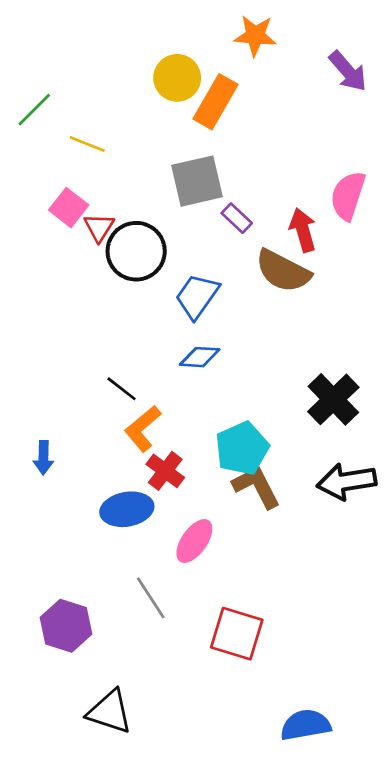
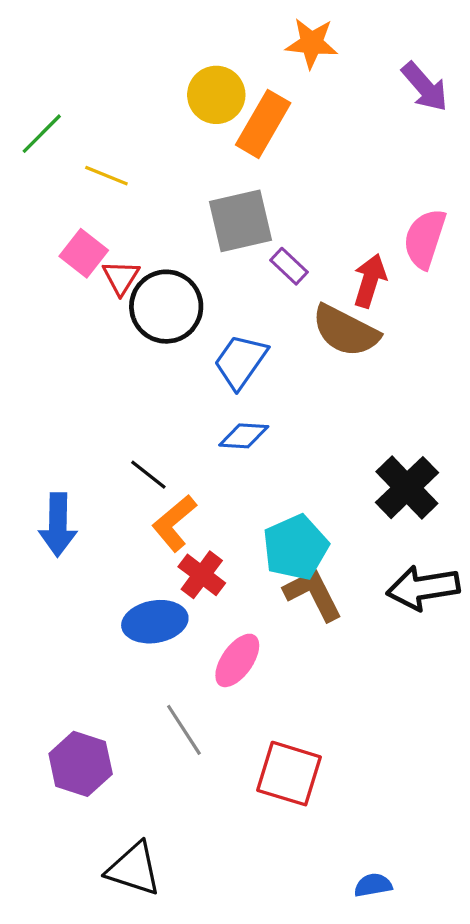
red arrow: (303, 230) -> (370, 281), turned 33
blue arrow: (44, 458) -> (58, 525), moved, size x1.5
blue semicircle: (306, 725) -> (373, 885), size x0.6

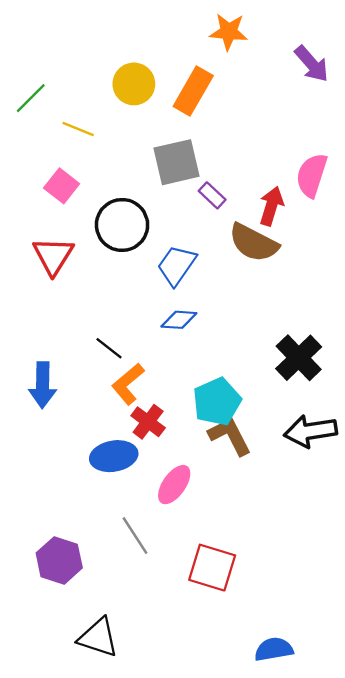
yellow circle: (216, 95) -> (134, 84), moved
red triangle: (121, 277) -> (53, 256), moved, size x1.5
blue semicircle: (373, 885) -> (274, 649), size x1.4

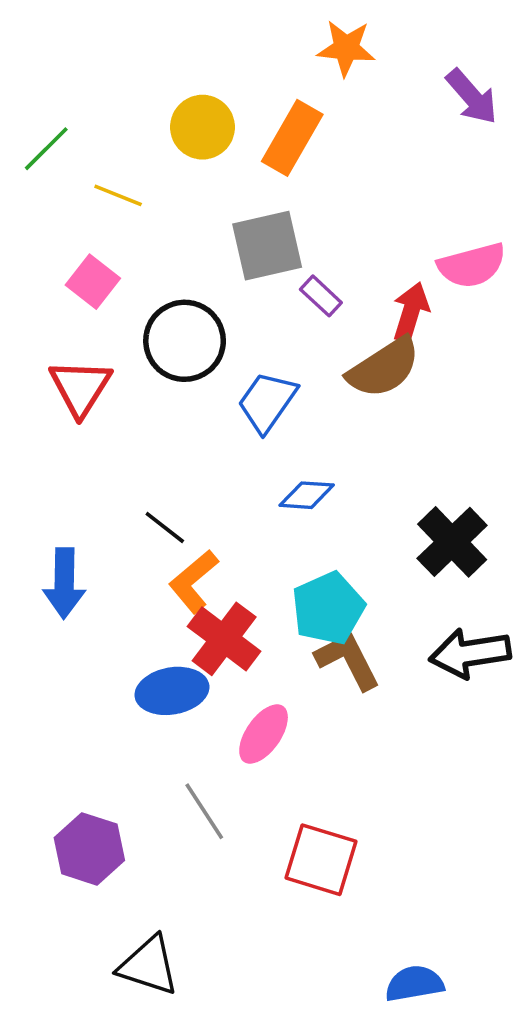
pink semicircle: (312, 175) -> (472, 265), turned -123
brown semicircle: (254, 243) -> (384, 368), turned -60
blue diamond: (179, 320) -> (307, 495), moved
red cross: (148, 422) -> (224, 639), size x1.4

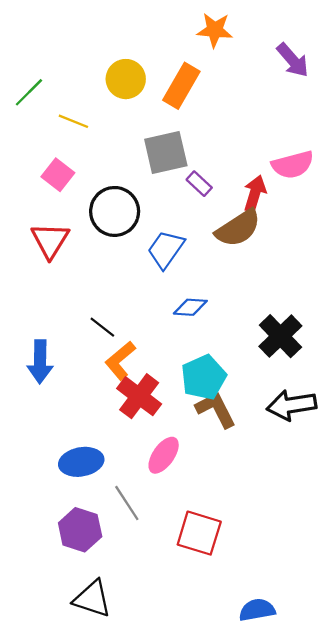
blue ellipse: (172, 691) -> (81, 462), moved
purple hexagon: (89, 849) -> (80, 530), moved

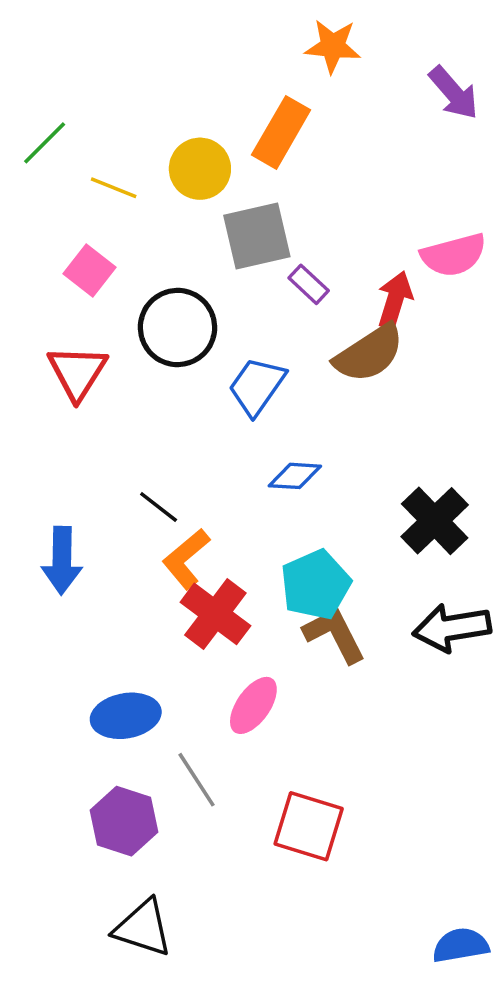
yellow circle: (126, 79) -> (200, 169), moved
blue semicircle: (257, 610) -> (461, 945), moved

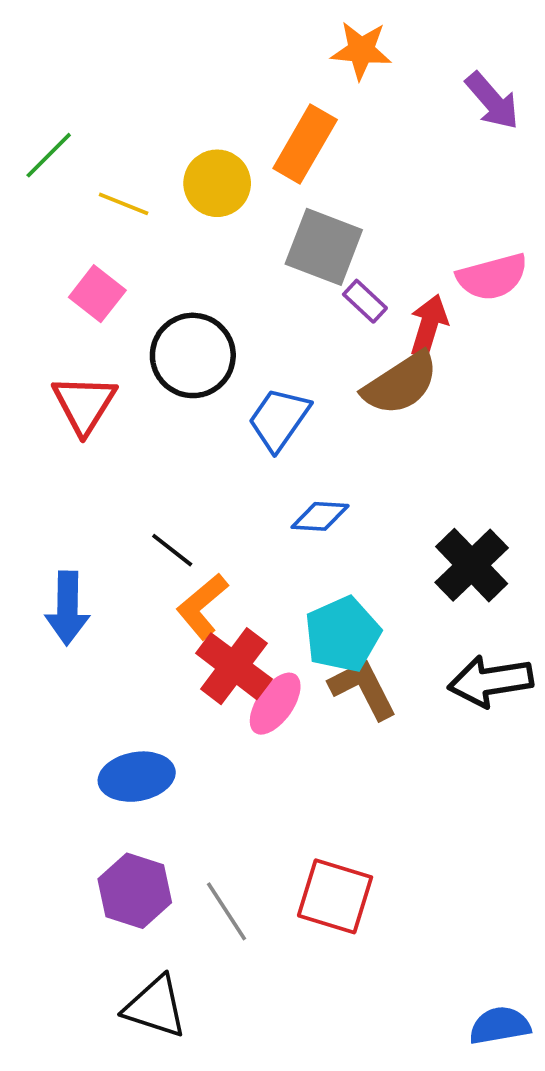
gray square: (257, 236) -> (324, 247), moved, turned 34
purple rectangle: (309, 284) -> (365, 301), moved
pink ellipse: (253, 705) -> (275, 704), moved
gray line: (196, 780) -> (226, 911), moved

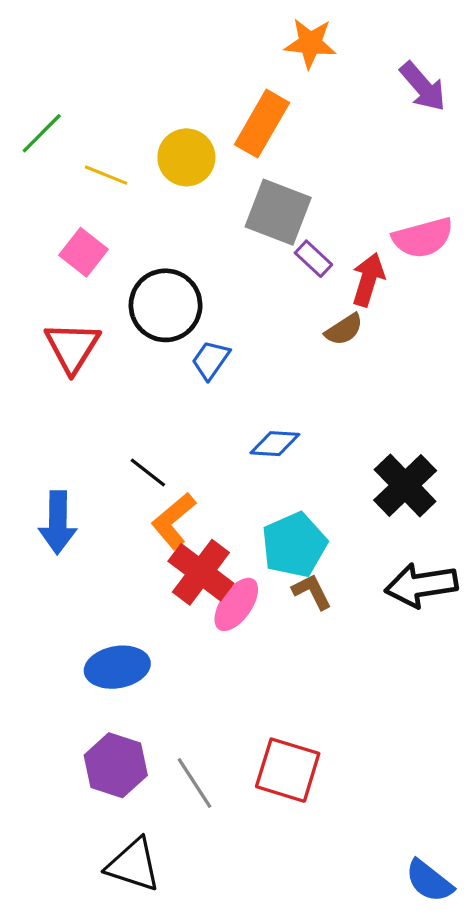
brown semicircle: (401, 384) -> (344, 329), size x0.6
blue trapezoid: (279, 419) -> (211, 360), moved, size x0.7
brown L-shape: (363, 689) -> (312, 592), size x0.7
blue semicircle: (500, 1026) -> (429, 881), turned -132

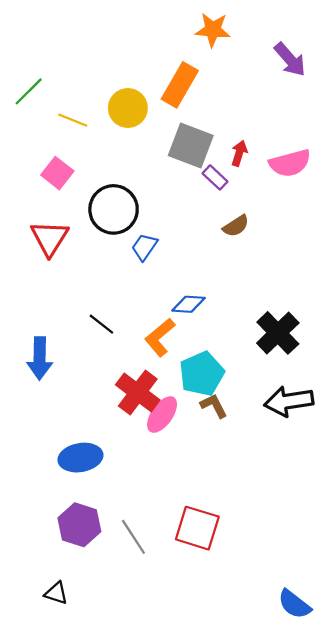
red arrow: (368, 280) -> (239, 153), moved, size x0.7
orange L-shape: (174, 521) -> (160, 337), moved
black triangle: (133, 865) -> (56, 593), moved, size x0.6

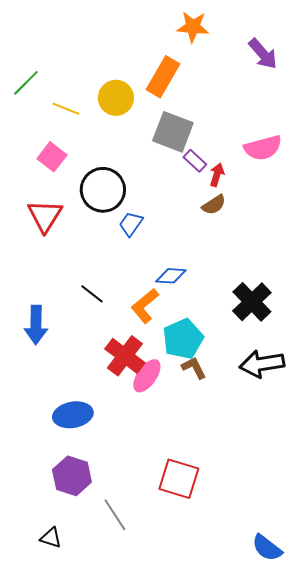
red arrow: (239, 153) -> (217, 175), moved
gray line: (133, 537) -> (115, 515), moved

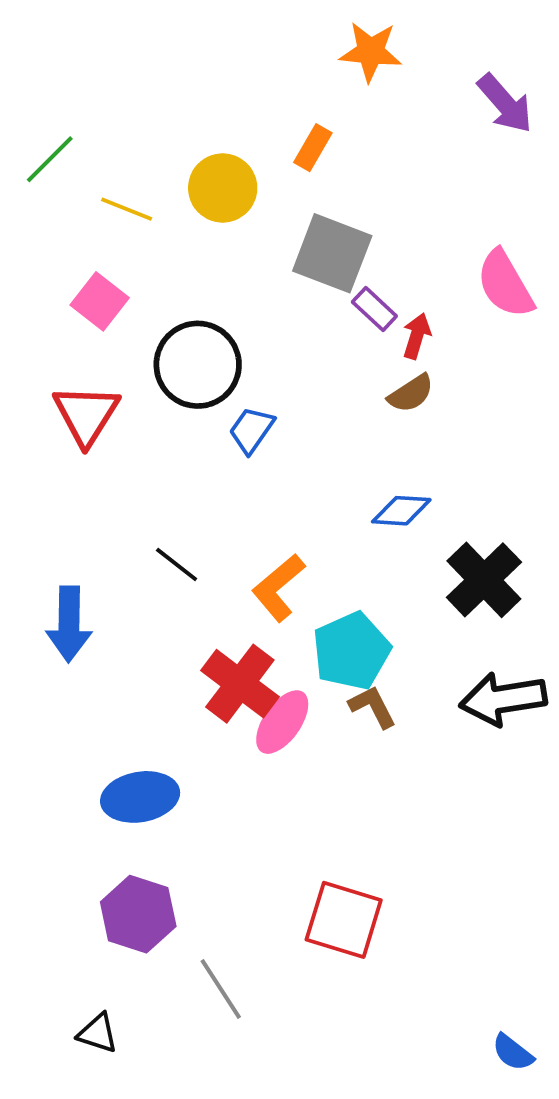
orange rectangle: (163, 77) -> (313, 148), size x0.6
pink semicircle: (263, 148) -> (505, 284), turned 75
blue diamond: (171, 276) -> (401, 511), moved
blue semicircle: (267, 548) -> (513, 1052), size x0.7

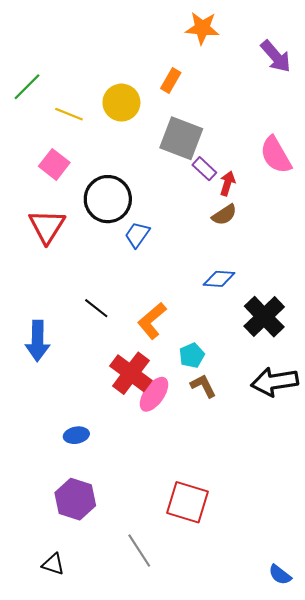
cyan pentagon: (351, 651) -> (192, 355), size x0.6
blue ellipse: (140, 797) -> (76, 435), size x0.6
gray line: (221, 989) -> (139, 551), moved

